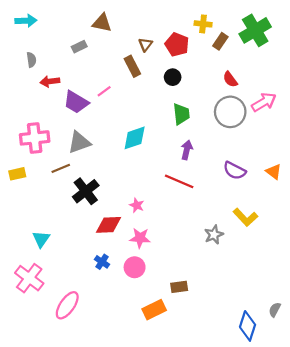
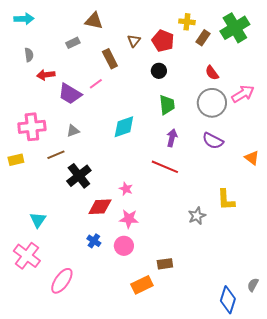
brown rectangle: (132, 66) -> (110, 59), moved
gray triangle: (79, 142) -> (73, 131), size x0.6
purple semicircle: (235, 171) -> (213, 141), moved
yellow L-shape: (245, 217) -> (226, 200), turned 40

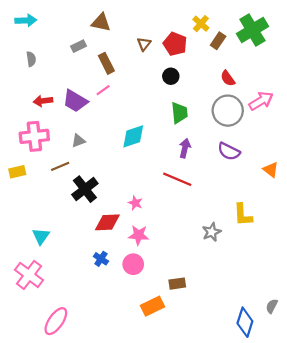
yellow cross: (187, 22) -> (201, 24), turned 35
brown rectangle: (110, 59) -> (106, 63), moved
red arrow: (46, 75) -> (43, 101), moved
pink ellipse: (62, 281) -> (56, 321), moved

